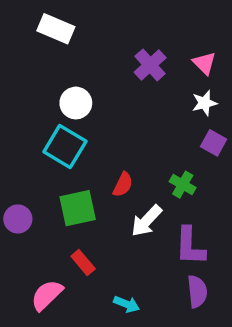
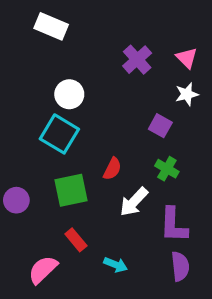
purple square: (214, 143) -> (160, 126), moved
cyan arrow: (127, 304) -> (116, 265), moved

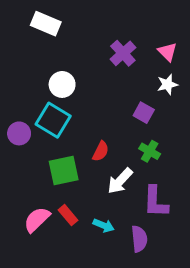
purple circle: (16, 200) -> (19, 133), moved
cyan arrow: (116, 265) -> (104, 225), moved
purple semicircle: (180, 266) -> (139, 239), moved
pink semicircle: (43, 270) -> (37, 220), moved

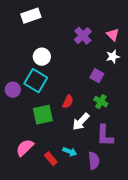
white rectangle: (46, 24) -> (31, 16), turned -42
red rectangle: (68, 215) -> (51, 159), moved

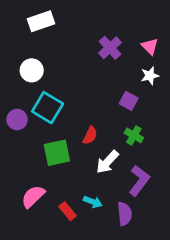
white circle: (42, 57) -> (32, 70), moved
purple L-shape: (105, 136) -> (139, 181), turned -145

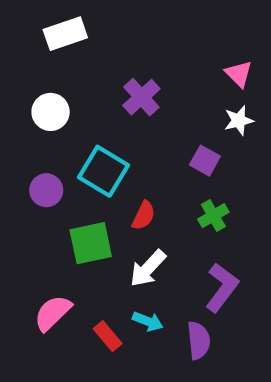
purple cross: (110, 48) -> (141, 97), moved
cyan square: (48, 108) -> (103, 171), moved
purple circle: (17, 119) -> (46, 190), moved
green cross: (134, 135) -> (213, 216), turned 30
white arrow: (107, 162) -> (148, 268), moved

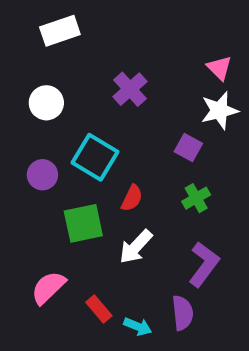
white star: (239, 120) -> (219, 111), size x1.4
cyan arrow: (148, 321) -> (138, 326), moved

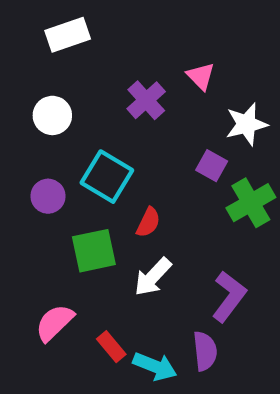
pink triangle: (219, 68) -> (201, 76), moved
green cross: (196, 198) -> (251, 203), moved, size x1.5
cyan arrow: (138, 326) -> (155, 366), size x1.4

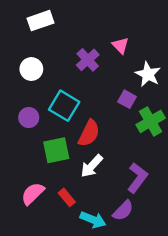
white star: (246, 124) -> (148, 74), turned -30
red semicircle: (148, 222) -> (89, 133), size x1.5
red rectangle: (111, 347) -> (67, 197), moved
purple semicircle: (205, 351) -> (123, 211), turned 50

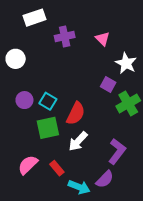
purple cross: (88, 60) -> (65, 37), moved, turned 30
white circle: (31, 69) -> (16, 59), moved
cyan square: (64, 106) -> (48, 101), moved, size x0.7

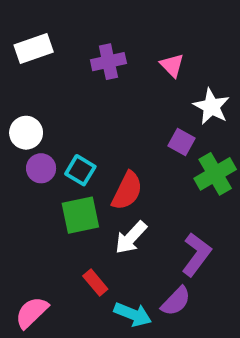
white rectangle: (34, 18) -> (34, 48), moved
white circle: (16, 59) -> (26, 133), moved
pink semicircle: (28, 165) -> (32, 312), moved

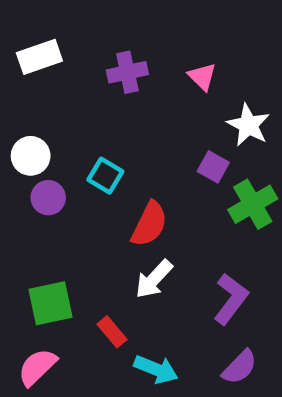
cyan square: (80, 170) -> (105, 176), moved
green square: (80, 215) -> (50, 303), moved
purple semicircle: (176, 301) -> (240, 367), moved

